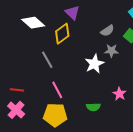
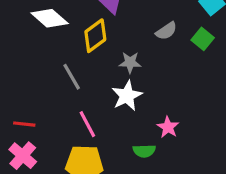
gray star: (111, 51) -> (130, 63), moved
white star: (94, 64) -> (127, 96), moved
pink star: (119, 94) -> (168, 127), moved

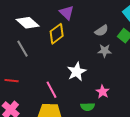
gray star: (130, 63) -> (105, 51), moved
gray line: (72, 77) -> (23, 49), moved
red line: (24, 124) -> (12, 81), moved

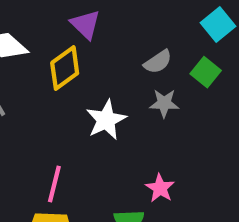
white star: (77, 72) -> (106, 120), moved
pink line: (52, 90) -> (54, 184), turned 42

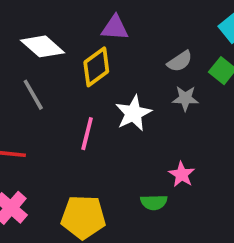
purple triangle: (85, 25) -> (115, 28), turned -40
pink line: (54, 184) -> (87, 134), moved

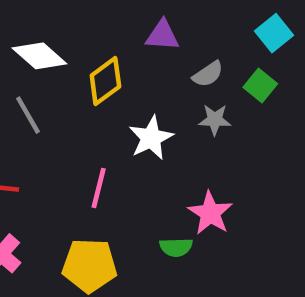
purple triangle: (115, 28) -> (162, 35), moved
pink line: (87, 134) -> (99, 188), moved
pink star: (182, 174) -> (210, 213), size x1.4

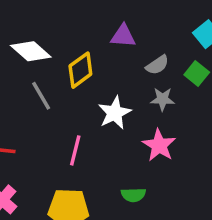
gray line: (28, 115) -> (41, 96), moved
pink star: (210, 213) -> (159, 145), moved

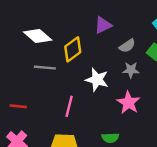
purple triangle: (123, 36) -> (103, 25), turned -30
gray line: (41, 96) -> (45, 68), turned -55
white star: (115, 113) -> (97, 80), turned -30

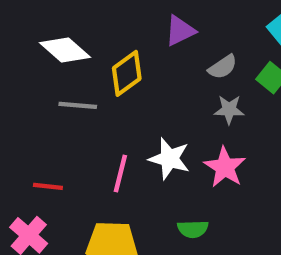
white star: (97, 80) -> (169, 159), moved
red line: (18, 106) -> (48, 186), moved

